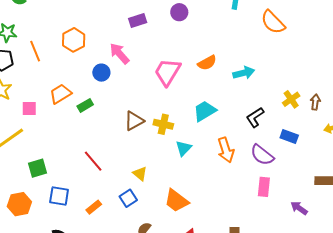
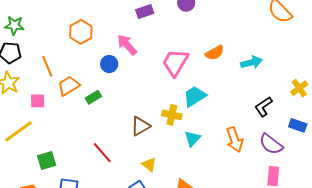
orange line: (35, 51) -> (47, 66), moved
cyan trapezoid: (205, 111) -> (195, 96), moved
brown triangle: (134, 121) -> (140, 126), moved

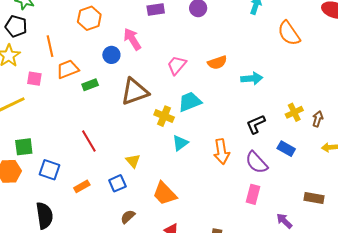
pink trapezoid: (175, 63) -> (177, 65), size x0.7
brown triangle: (140, 126) -> (135, 92), moved, size x1.4
green square: (47, 160) -> (24, 147), moved

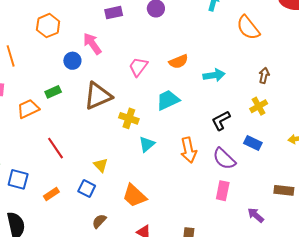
orange trapezoid: (68, 69) -> (28, 109), moved
cyan trapezoid: (190, 102) -> (168, 100), moved
brown arrow: (318, 119) -> (264, 75), moved
blue square: (117, 183) -> (87, 189), turned -36

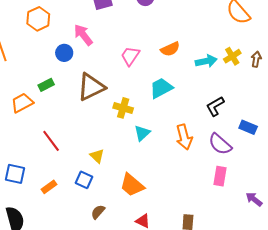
yellow cross: (259, 106) -> (232, 56), moved

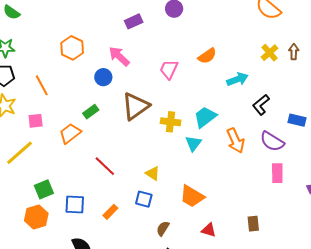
cyan arrow: (206, 61) -> (237, 79), moved
cyan trapezoid: (161, 88) -> (205, 117), moved

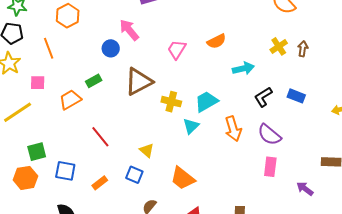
orange hexagon: (72, 48) -> (68, 16), moved
blue rectangle: (297, 120) -> (296, 96), moved

